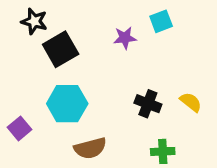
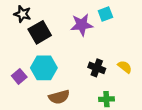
purple star: (125, 38) -> (82, 25), size x1.5
purple square: (19, 128) -> (19, 76), moved

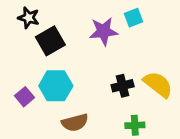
yellow semicircle: (125, 67) -> (158, 84), size x1.6
black cross: (97, 68) -> (123, 86), turned -35

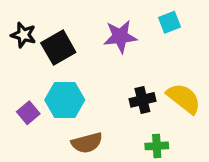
black star: (29, 18) -> (23, 35), moved
cyan square: (133, 18) -> (169, 22), moved

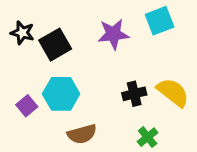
cyan square: (169, 22) -> (160, 21), size x1.4
green cross: (157, 146) -> (148, 137), turned -36

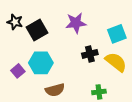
cyan square: (160, 21) -> (117, 34), moved
black cross: (134, 94) -> (90, 54), moved
green cross: (148, 137) -> (99, 92), turned 32

